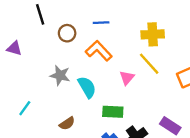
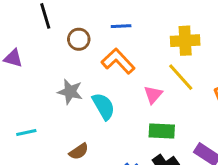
cyan line: (25, 108) -> (26, 132), turned 42
green rectangle: (113, 112) -> (162, 131), moved

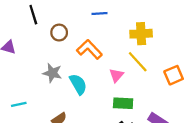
blue line: (121, 26) -> (100, 13), moved

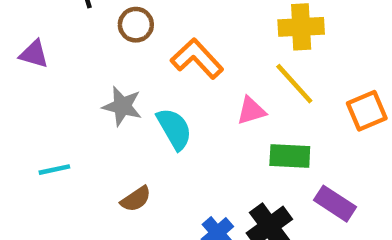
pink triangle: (116, 75) -> (251, 111), turned 32
green rectangle: (123, 103) -> (290, 156), moved

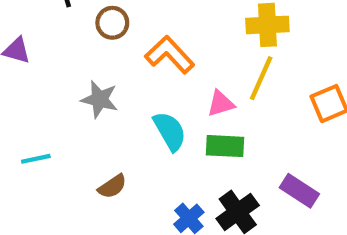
yellow line: (294, 84) -> (261, 78), turned 66
cyan semicircle: (174, 129) -> (170, 131), moved
green rectangle: (290, 156) -> (225, 146), moved

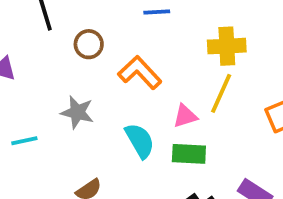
cyan line: (36, 159) -> (24, 141), moved

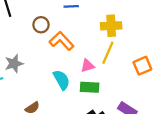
brown circle: (89, 44) -> (41, 25), moved
gray star: (77, 112) -> (14, 64), moved, turned -30

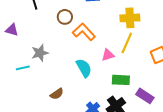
green rectangle: (90, 87) -> (121, 80), moved

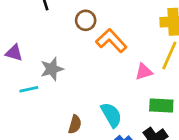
purple triangle: (12, 30) -> (14, 53), moved
cyan semicircle: (84, 68) -> (111, 115), moved
brown semicircle: (57, 94) -> (75, 124), turned -40

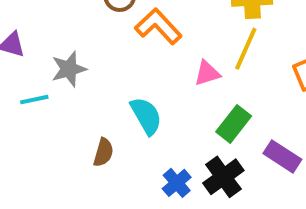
green rectangle: (161, 105) -> (234, 124), turned -55
cyan semicircle: (111, 115) -> (146, 116), moved

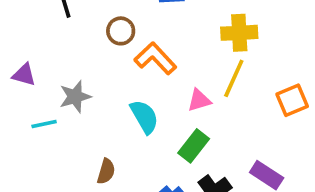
cyan semicircle: (146, 116) -> (144, 117), moved
green rectangle: (234, 124) -> (194, 146), moved

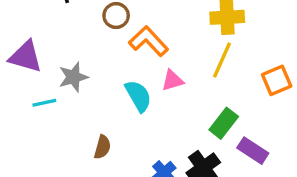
purple triangle: (24, 75) -> (26, 57), size x1.5
pink triangle: (199, 100) -> (172, 80), moved
green rectangle: (194, 146) -> (224, 123), moved

